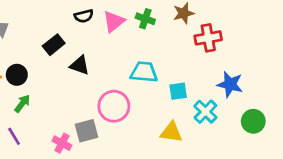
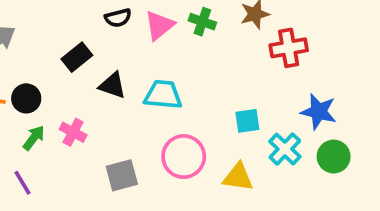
cyan trapezoid: (144, 72) -> (163, 95), moved
pink circle: (114, 106) -> (184, 157), moved
green circle: (253, 121) -> (334, 157), moved
pink cross: (62, 143) -> (73, 132), moved

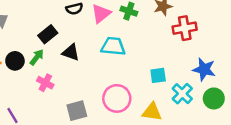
cyan trapezoid: (163, 95) -> (113, 46), moved
green arrow: (34, 138) -> (37, 57), moved

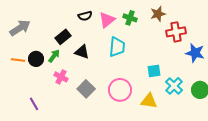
cyan trapezoid: (113, 46) -> (117, 47), turned 90
blue star: (204, 69) -> (195, 53), moved
gray square: (77, 111) -> (86, 89), moved, turned -30

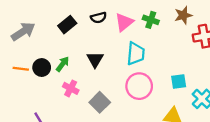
black rectangle: (63, 37) -> (67, 25), moved
black triangle: (82, 52) -> (95, 59), turned 42
pink circle: (120, 90) -> (139, 86), moved

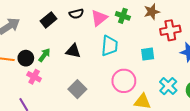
black triangle: (95, 59) -> (73, 51), turned -49
cyan square: (179, 81) -> (148, 54), moved
pink circle: (139, 86) -> (124, 81), moved
pink cross: (71, 88) -> (34, 77), moved

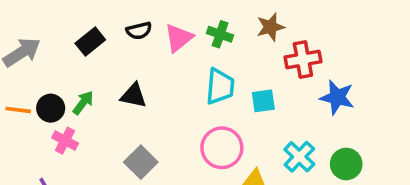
cyan trapezoid: (109, 46) -> (220, 86), moved

